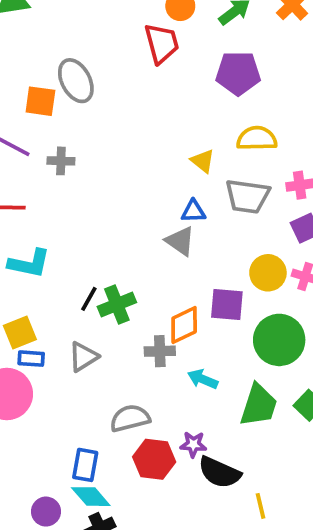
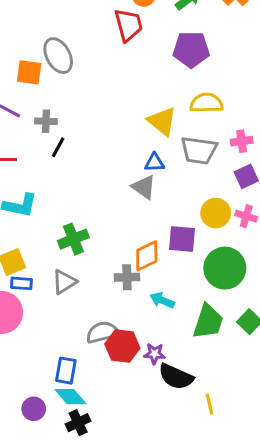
yellow triangle: (203, 161) -> (162, 121), size x1.5
black line: (89, 299) -> (58, 147), moved
green cross: (117, 305) -> (73, 239), moved
red hexagon: (154, 459) -> (122, 346), moved

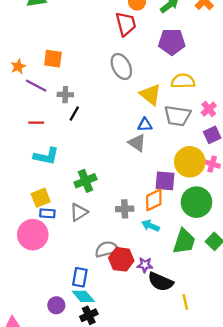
gray ellipse: (58, 56) -> (121, 67), moved
pink cross: (242, 141) -> (209, 109), turned -32
yellow circle: (216, 213) -> (190, 162), size x1.4
orange diamond: (147, 256) -> (154, 200), moved

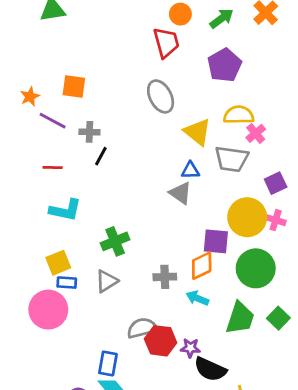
purple pentagon: (172, 42) -> (224, 65), turned -30
pink cross: (209, 109) -> (256, 133), moved

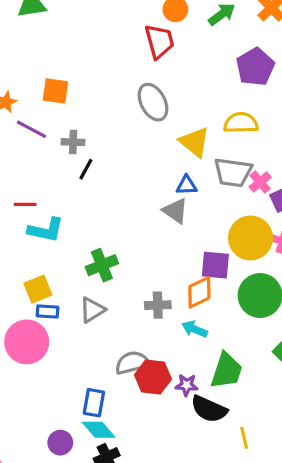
purple pentagon: (224, 65) -> (255, 67), moved
pink cross: (256, 133) -> (260, 182), moved
red line: (53, 167) -> (25, 204), moved
green trapezoid: (240, 318) -> (227, 371), moved

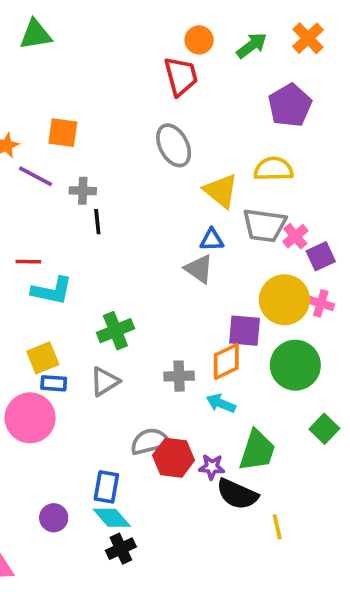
black line: (86, 169) -> (97, 222), turned -35
purple circle: (60, 443) -> (54, 518), moved

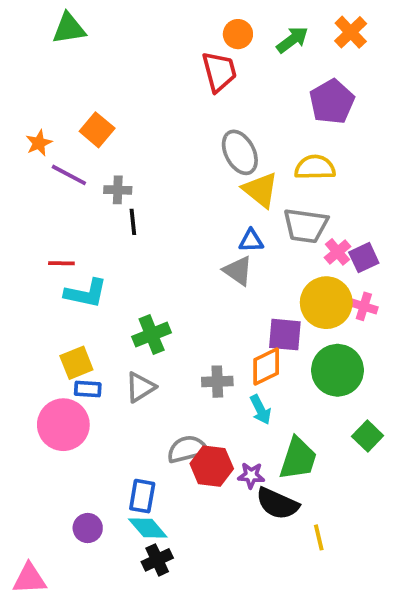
orange square: (63, 133) -> (97, 130), turned 32
gray ellipse: (174, 145) -> (240, 152), moved
pink cross: (295, 236) -> (338, 252), moved
cyan arrow: (221, 403) -> (260, 410), turned -140

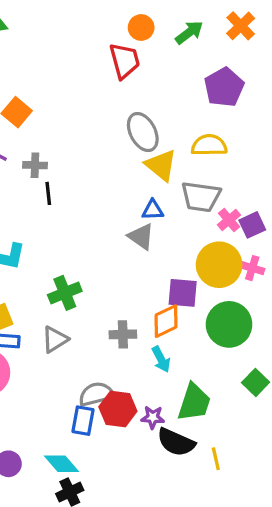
blue rectangle: (142, 496) -> (83, 421), moved
yellow line: (319, 537) -> (216, 459), moved

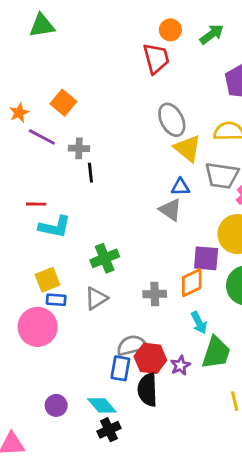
cyan arrow: (161, 359) -> (199, 323), moved
purple star: (153, 417) -> (180, 365), turned -30
black semicircle: (176, 442) -> (148, 390), moved, turned 64

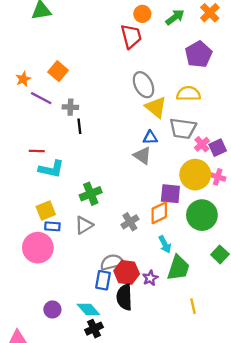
gray cross: (155, 294) -> (130, 222), turned -30

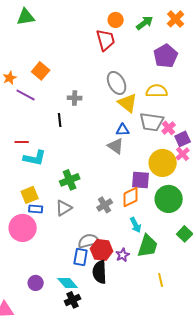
gray cross: (70, 107) -> (75, 98), moved
pink cross: (202, 144) -> (169, 128), moved
pink cross: (218, 177) -> (183, 154), moved, turned 32

